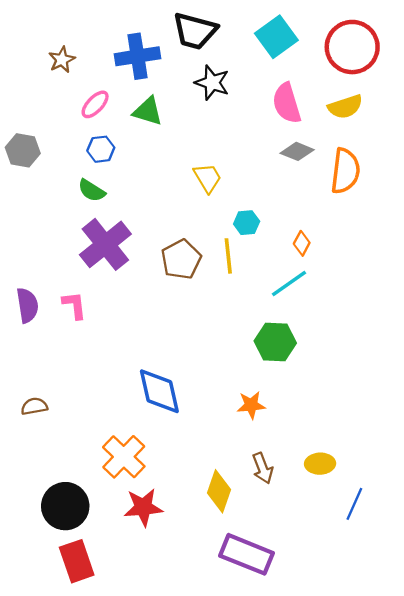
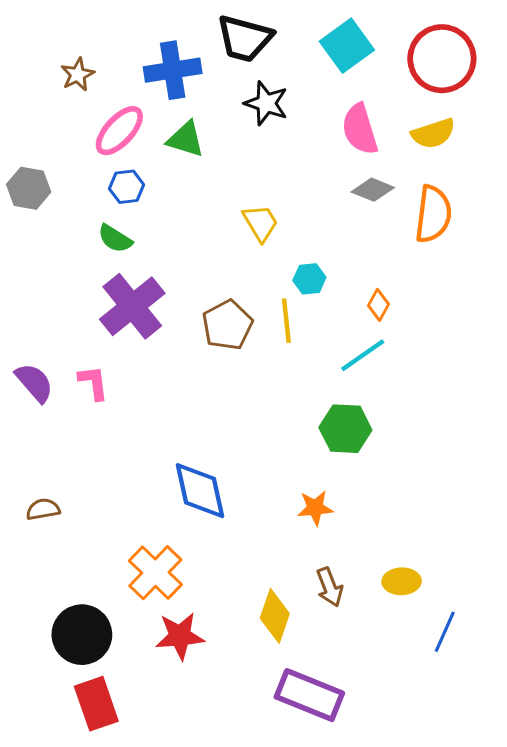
pink ellipse: (95, 104) -> (119, 131), size x1.4
purple semicircle: (27, 305) -> (34, 383), turned -32

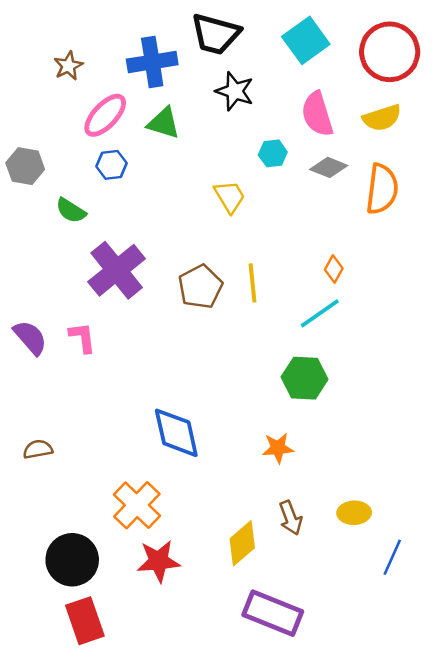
green semicircle: (115, 239) -> (71, 211), moved
cyan hexagon: (309, 279) -> (273, 153), moved
yellow diamond: (275, 616) -> (242, 543), turned 30

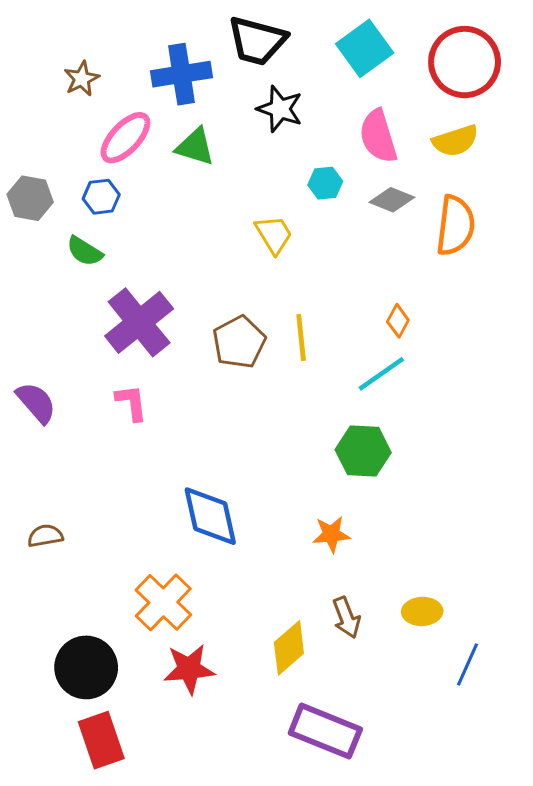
blue hexagon: (112, 165) -> (101, 197), moved
pink L-shape: (82, 338) -> (132, 403), moved

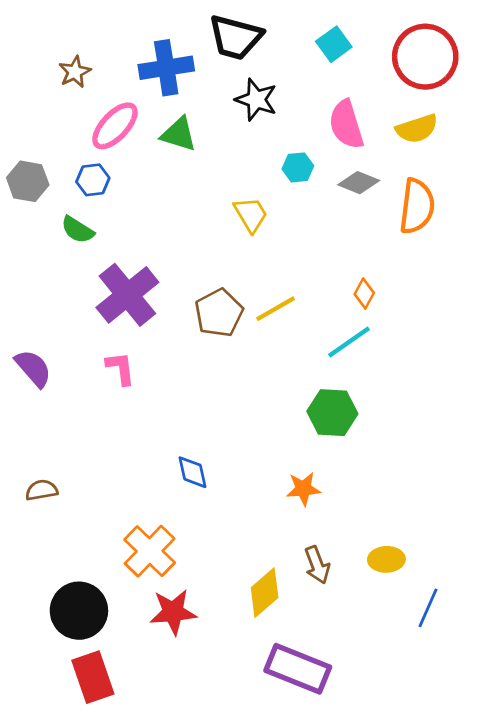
cyan square: (365, 48) -> (334, 44), size x0.7
yellow line: (301, 337) -> (276, 309), turned 66
blue diamond: (210, 516) -> (193, 472), size x0.6

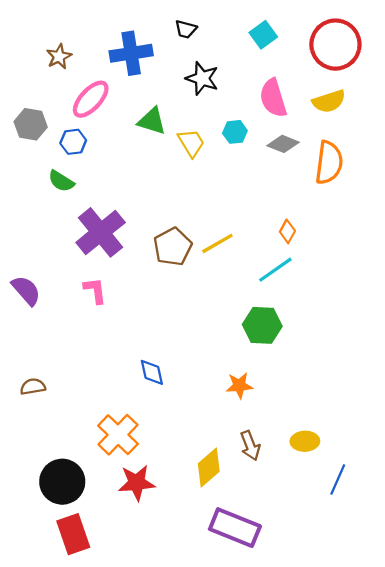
black trapezoid: (235, 37) -> (186, 29), size x0.5
green triangle: (179, 134) -> (152, 121), moved
gray hexagon: (28, 181) -> (31, 124), moved
yellow trapezoid: (251, 215) -> (191, 143), moved

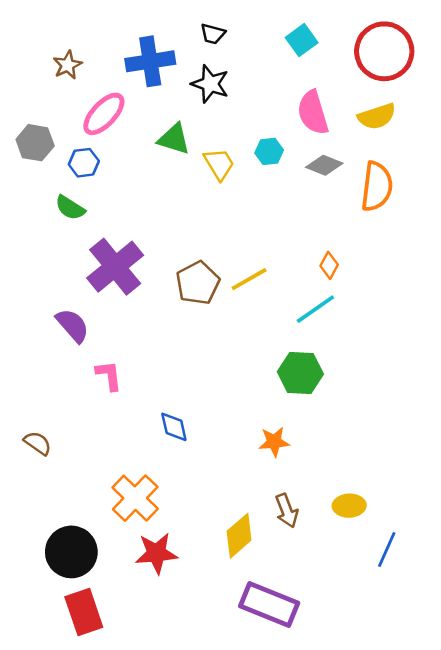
black star: (202, 78) -> (210, 84), moved
purple semicircle: (26, 290) -> (73, 325), moved
pink L-shape: (95, 290) -> (109, 375), moved
brown semicircle: (33, 387) -> (38, 443), turned 45

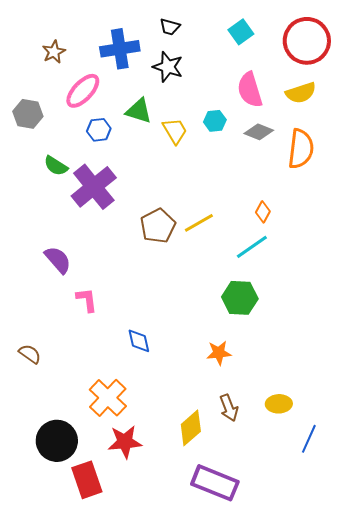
blue hexagon: (84, 163) -> (99, 130), moved
purple cross: (115, 267) -> (94, 187), moved
red rectangle: (84, 612) -> (87, 480), moved

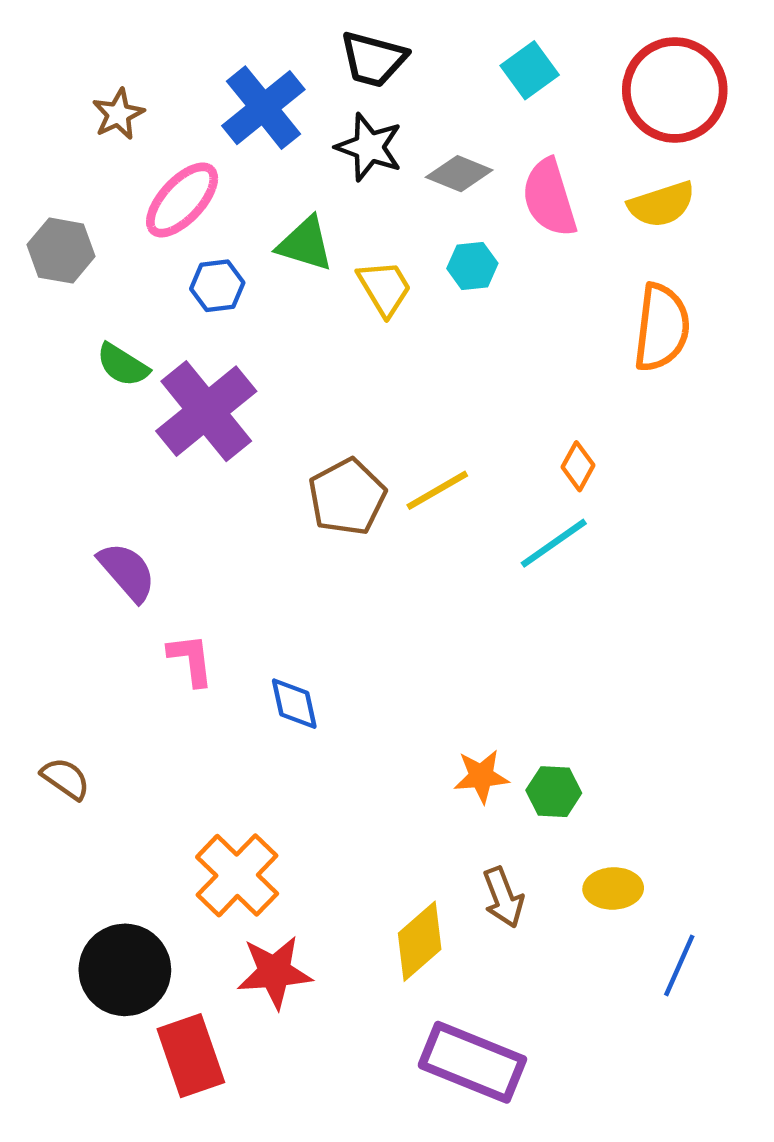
black trapezoid: (170, 27) -> (373, 59), size x1.5
blue cross: (120, 49) -> (263, 108), turned -30
gray diamond: (259, 132) -> (459, 174), moved
green hexagon: (240, 298) -> (554, 792), moved, size x0.7
blue diamond: (139, 341) -> (294, 704), moved

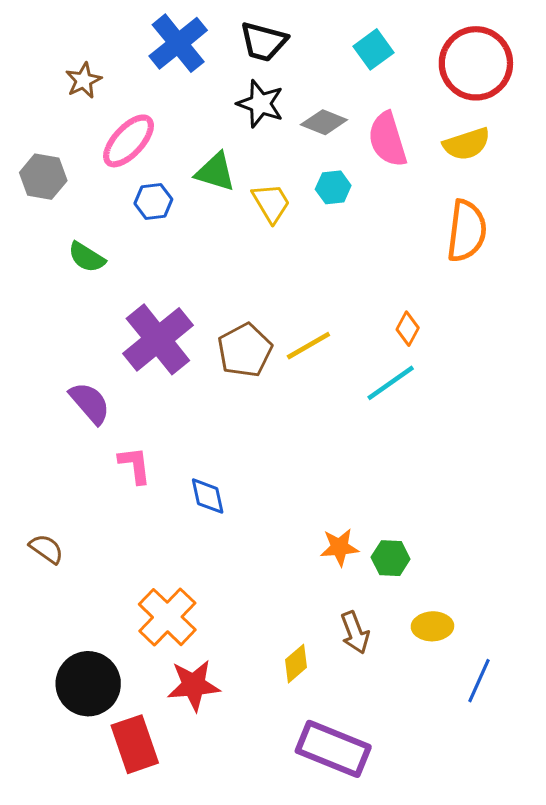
blue cross: (263, 108) -> (178, 43), moved
purple cross: (206, 411) -> (158, 339), moved
yellow diamond: (420, 941) -> (296, 664), size x0.7

